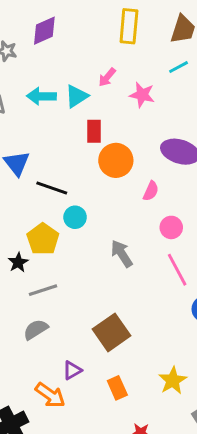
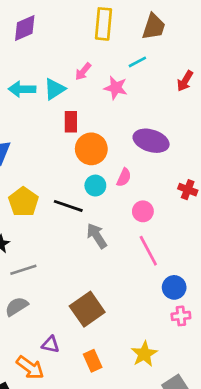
cyan line: (179, 67) -> (137, 62), moved
black line: (52, 188) -> (68, 206), moved
cyan circle: (75, 217) -> (95, 186), moved
yellow pentagon: (43, 239) -> (23, 202), moved
purple triangle: (72, 370) -> (51, 344), turned 42

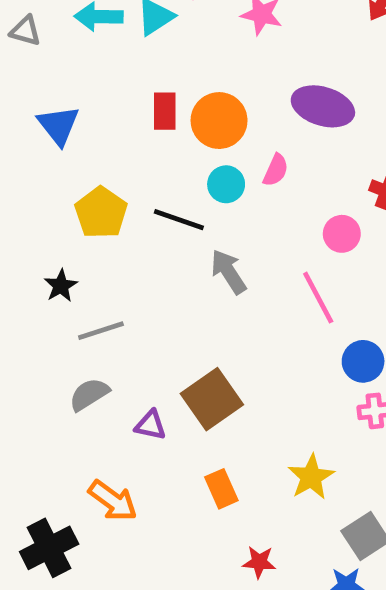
red rectangle: (71, 122) -> (165, 111), moved
pink circle: (143, 211) -> (342, 234), moved
purple triangle: (51, 344) -> (151, 425), moved

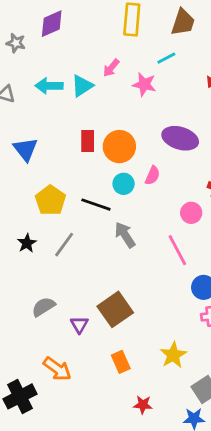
gray line: (101, 331) -> (64, 245), moved, turned -36
purple triangle: (151, 425) -> (79, 325), turned 48

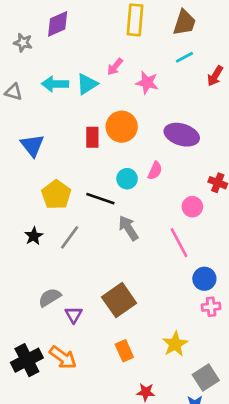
cyan line: (166, 58) -> (184, 57), moved
orange circle: (119, 147) -> (122, 127), moved
purple triangle: (79, 325) -> (74, 315), moved
black cross: (20, 396) -> (27, 360), moved

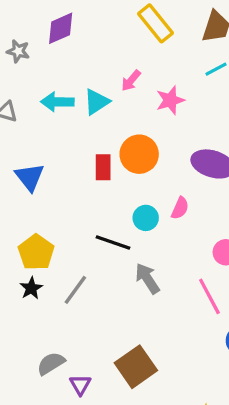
yellow rectangle: (135, 20) -> (155, 23), turned -44
pink star: (147, 83) -> (170, 100), turned -30
yellow pentagon: (56, 195) -> (36, 252), moved

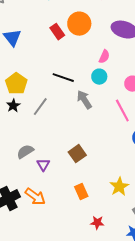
red rectangle: (103, 167) -> (57, 32), turned -35
cyan circle: (146, 218) -> (99, 77), moved
brown square: (136, 367) -> (77, 154), size x0.7

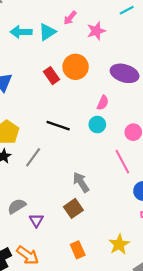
gray arrow: (84, 100) -> (81, 182), moved

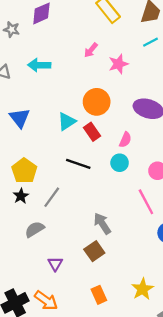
cyan triangle: (47, 32) -> (67, 121), moved
red rectangle: (52, 76) -> (92, 132), moved
gray semicircle: (17, 206) -> (35, 229), moved

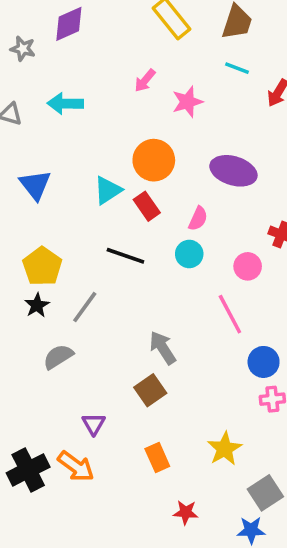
cyan line: (151, 42) -> (237, 68), turned 49
purple triangle: (55, 264) -> (94, 424), moved

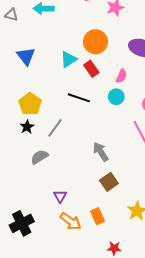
brown square: (150, 390) -> (109, 182), moved
orange arrow: (76, 466) -> (71, 221), moved

